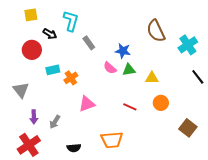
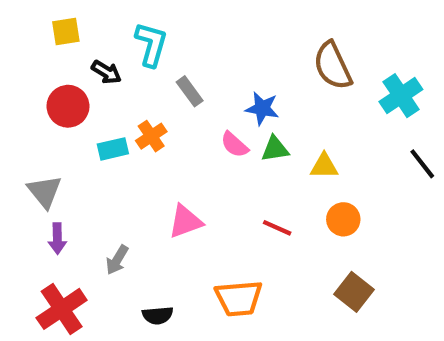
orange cross: (71, 78) -> (151, 136), moved
purple arrow: (34, 117) -> (57, 239), moved
brown square: (188, 128) -> (354, 292), moved

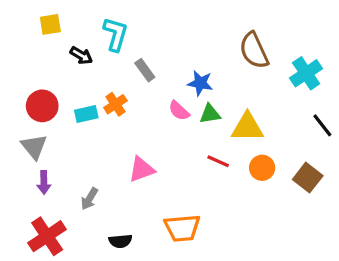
red circle: (68, 106) -> (42, 106), moved
yellow triangle: (324, 166) -> (247, 127), size x1.5
red line: (277, 228) -> (218, 161), moved
brown square: (354, 292) -> (308, 178), moved

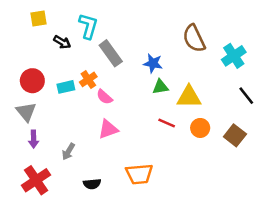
gray rectangle: (145, 70) -> (111, 53), size x1.5
pink semicircle: (179, 111) -> (104, 97), moved

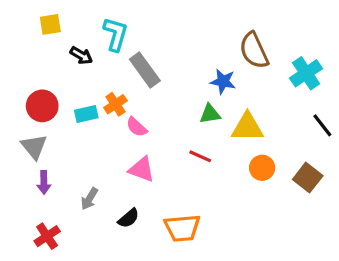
blue star: (153, 63) -> (223, 81), moved
red line: (167, 123) -> (200, 156), moved
pink triangle: (108, 129) -> (142, 169), turned 40
red cross: (36, 180) -> (47, 236), size x0.7
black semicircle: (92, 184) -> (129, 218), moved, turned -35

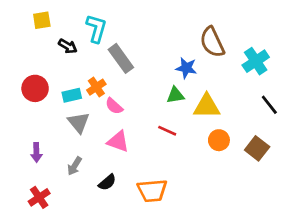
gray triangle: (34, 147) -> (79, 122), moved

